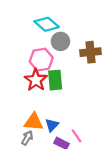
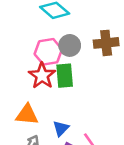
gray circle: (60, 41) -> (70, 45), moved
orange triangle: (34, 122) -> (27, 115), moved

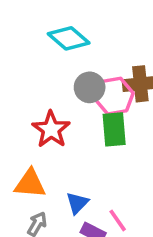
pink hexagon: (48, 52) -> (114, 96), moved
green rectangle: (65, 76) -> (114, 129), moved

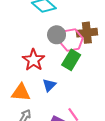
green rectangle: (114, 129) -> (71, 60), turned 36
blue triangle: (77, 203) -> (49, 85), moved

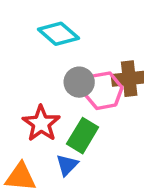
green rectangle: (71, 60) -> (83, 136), moved

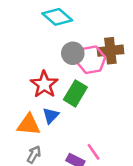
blue triangle: (67, 165) -> (51, 116), moved

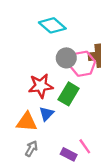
red star: (44, 84) -> (41, 86), turned 30

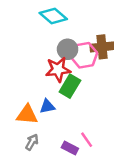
red star: (41, 86) -> (58, 70), moved
blue triangle: (46, 114) -> (47, 106), turned 35

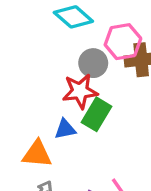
pink hexagon: (84, 55) -> (123, 42), moved
blue triangle: (47, 106) -> (65, 129), moved

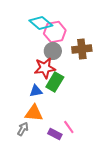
pink hexagon: (123, 42) -> (55, 32), moved
orange triangle: (37, 154) -> (34, 113), moved

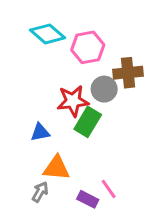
cyan diamond: (41, 23) -> (48, 34), moved
gray circle: (53, 51) -> (104, 89), moved
blue triangle: (36, 91) -> (40, 132), moved

